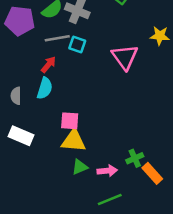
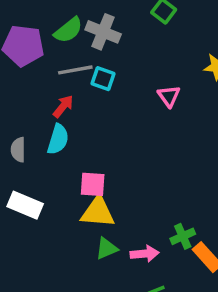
pink triangle: (125, 57) -> (169, 96), size x0.6

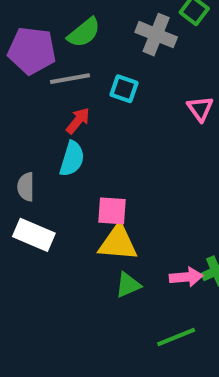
gray cross: (103, 32) -> (156, 35), moved
gray line: (75, 70) -> (70, 79), moved
gray semicircle: (18, 150) -> (26, 187), moved
pink arrow: (145, 254) -> (186, 277), moved

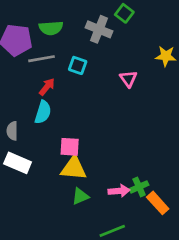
green semicircle: (84, 33) -> (51, 28), turned 35

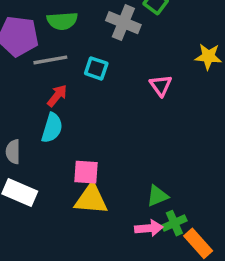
green triangle: (80, 196) -> (157, 196), moved

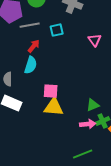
cyan square: (96, 68) -> (57, 30), turned -32

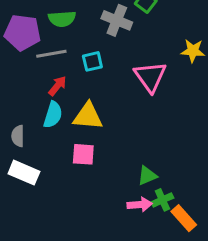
pink triangle: (95, 40) -> (150, 77), size x1.6
yellow triangle: (54, 107) -> (88, 116), moved

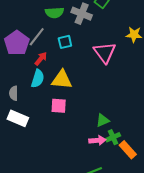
green semicircle: (62, 19) -> (54, 13), moved
purple pentagon: (22, 33) -> (17, 43), moved, turned 30
gray line: (51, 54) -> (37, 37), turned -42

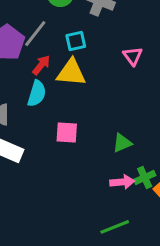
pink triangle: (105, 52) -> (133, 56), size x0.6
yellow triangle: (62, 80) -> (71, 73), moved
green triangle: (103, 120) -> (122, 143), moved

